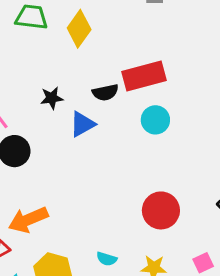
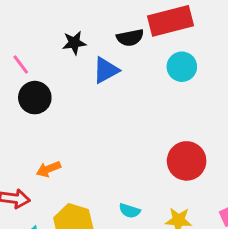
orange arrow: (28, 220) -> (48, 169), size x0.6

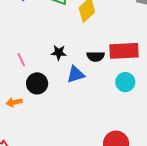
black circle: (35, 98) -> (37, 83), moved
orange arrow: (48, 169) -> (14, 102), moved

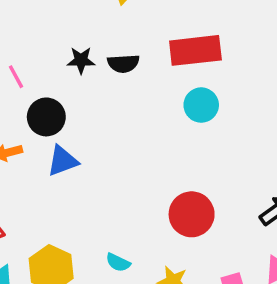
black semicircle: (96, 56) -> (123, 63), moved
blue triangle: (76, 74) -> (63, 161), moved

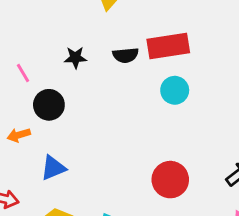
black semicircle: (123, 63) -> (126, 55), moved
blue triangle: (63, 161) -> (53, 168), moved

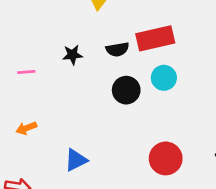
pink line: (23, 73) -> (26, 72), turned -60
black circle: (49, 105) -> (126, 90), moved
blue triangle: (53, 168) -> (76, 160), moved

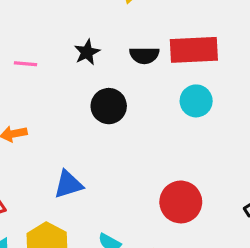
black star: (72, 55) -> (87, 52), turned -30
black circle: (126, 90) -> (109, 106), moved

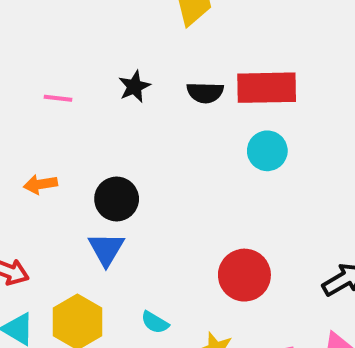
black circle: (109, 106) -> (117, 199), moved
blue triangle: (68, 184) -> (106, 249), turned -44

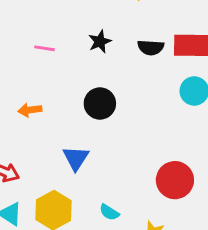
black circle: (117, 199) -> (100, 103), moved

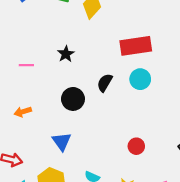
black semicircle: (151, 48) -> (105, 83), moved, turned 126
red circle: (175, 180) -> (136, 146), size x0.6

